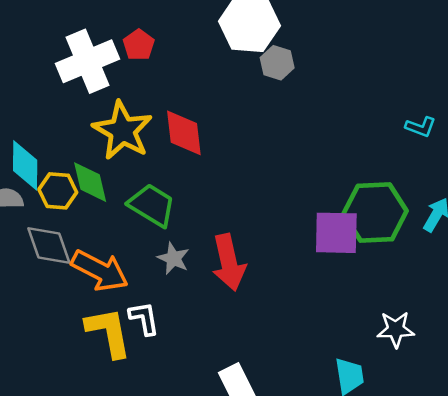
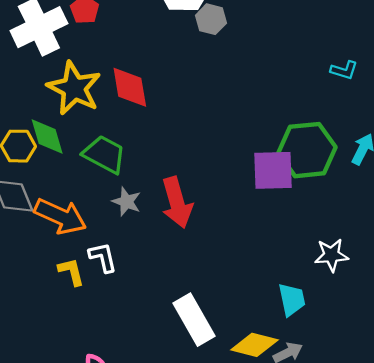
yellow L-shape: (109, 332) -> (71, 272), size x0.6

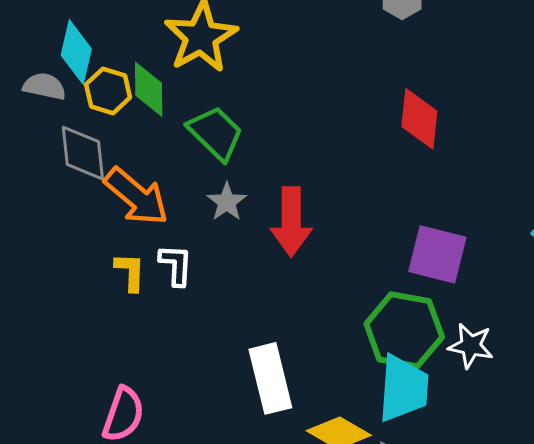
red diamond: (130, 87) -> (419, 119), moved
green hexagon: (307, 150) -> (404, 330), moved
purple square: (273, 170) -> (437, 254), moved
cyan trapezoid: (292, 300) -> (403, 388), size x1.5

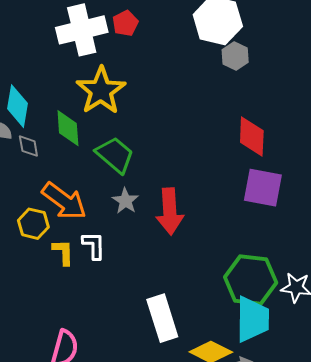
yellow hexagon: (108, 91) -> (33, 224), moved
gray diamond: (83, 153) -> (28, 146), moved, size x0.6
purple square: (437, 254) -> (263, 188), moved

